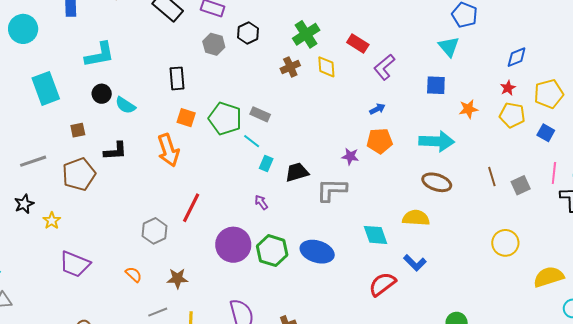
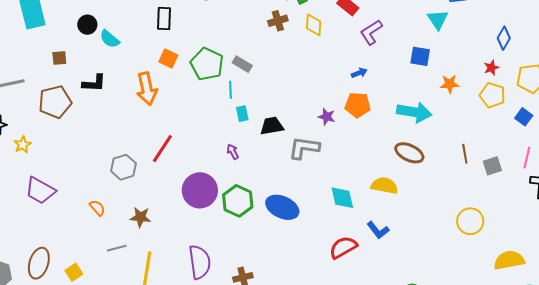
blue diamond: (517, 57) -> (504, 38), turned -45
cyan line: (252, 141) -> (231, 90), turned 42
cyan rectangle: (266, 163) -> (242, 114), turned -42

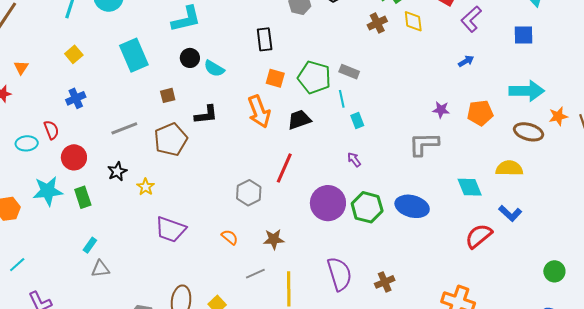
orange star: (450, 84) -> (558, 116), moved
orange pentagon: (358, 105) -> (480, 113), moved
black trapezoid: (272, 126) -> (299, 120), moved

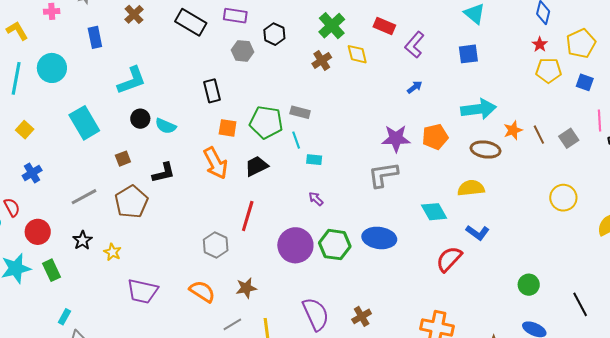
purple star: (441, 110) -> (396, 138), size x1.6
cyan rectangle: (357, 120) -> (314, 160), turned -56
orange semicircle: (230, 237) -> (202, 291), size x1.5

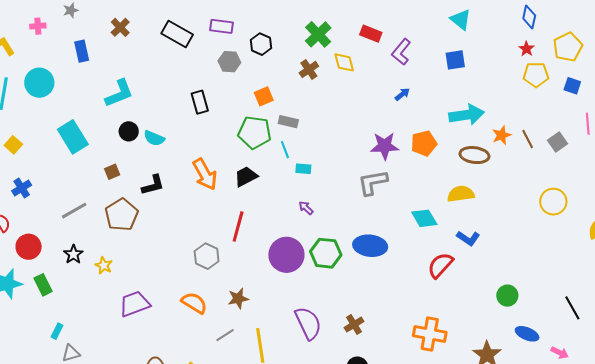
orange square: (228, 128) -> (264, 96), moved, turned -30
green circle: (529, 285) -> (507, 296), moved
purple trapezoid: (143, 291) -> (135, 304), turned 148

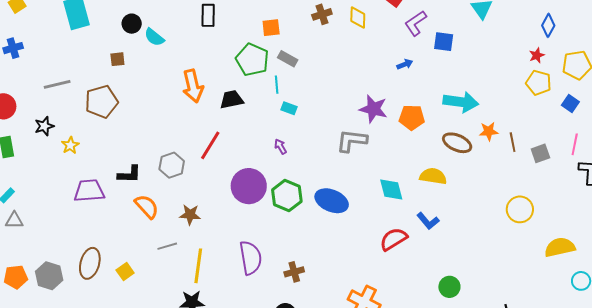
blue square: (455, 60) -> (444, 42), moved
brown square: (112, 172) -> (117, 59), moved
black L-shape: (153, 185) -> (129, 174), moved

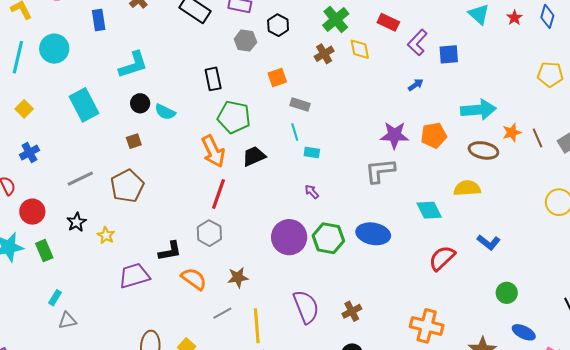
red star: (537, 55) -> (514, 18), moved
green pentagon: (252, 60) -> (234, 117), moved
red line: (210, 145) -> (218, 194), moved
blue L-shape: (428, 221) -> (489, 242), moved

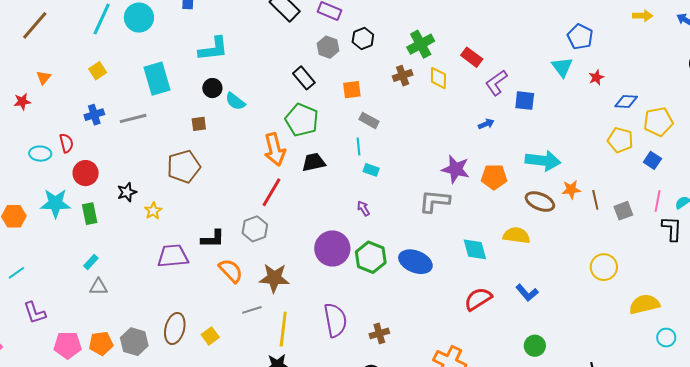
blue diamond: (547, 16) -> (626, 101), moved, turned 65
black rectangle: (213, 79) -> (304, 78), moved, turned -40
gray line: (80, 179) -> (133, 118), moved
brown star: (238, 277) -> (274, 278), size x1.4

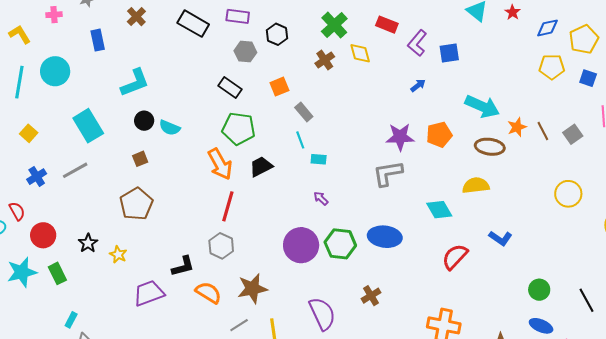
gray rectangle: (369, 120) -> (304, 112), turned 36
cyan arrow: (543, 161) -> (482, 106), turned 32
brown cross: (379, 333) -> (371, 296), moved
green circle: (535, 346) -> (539, 290), moved

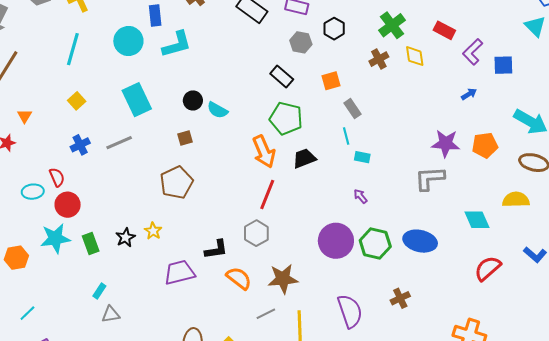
cyan circle: (55, 71) -> (128, 41), moved
cyan L-shape: (135, 83) -> (177, 44), moved
red circle: (43, 235) -> (68, 205), moved
black star: (88, 243) -> (125, 237), moved

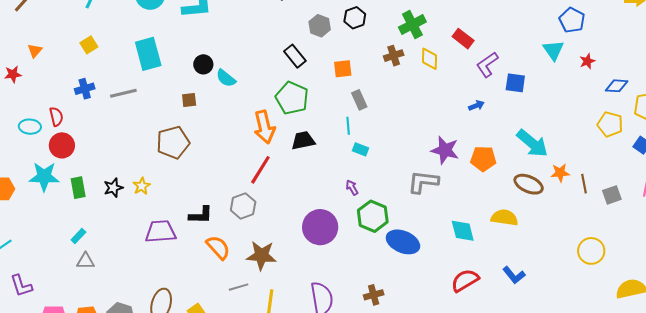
green hexagon: (375, 244) -> (373, 216), moved

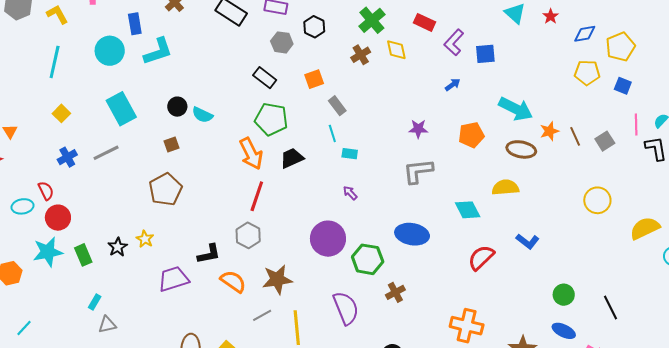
purple star: (445, 150) -> (418, 129), moved, size x0.7
green hexagon: (373, 216) -> (368, 259), moved

